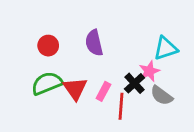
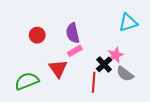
cyan triangle: (166, 48) -> (128, 23), moved
green semicircle: (47, 83) -> (27, 81), moved
pink rectangle: (103, 91) -> (75, 51), moved, turned 32

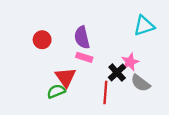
pink rectangle: (75, 51) -> (84, 57), turned 48
green semicircle: (27, 81) -> (56, 91), moved, size x0.7

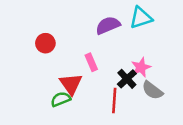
cyan triangle: (144, 26) -> (141, 18), moved
purple semicircle: (82, 37) -> (108, 25), moved, turned 80
pink rectangle: (84, 57) -> (91, 62), turned 49

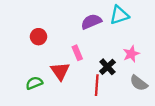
pink star: (141, 67) -> (131, 54), moved
gray semicircle: (152, 90) -> (139, 83), moved
green semicircle: (61, 99) -> (34, 83), moved

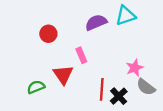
red circle: (38, 37) -> (48, 34), moved
pink star: (131, 54) -> (135, 68), moved
black cross: (107, 67) -> (119, 96), moved

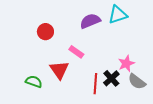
pink rectangle: (81, 55) -> (76, 52), turned -32
green semicircle: (36, 87) -> (34, 82), turned 42
black cross: (119, 96) -> (111, 78), moved

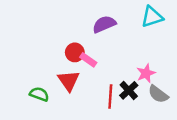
cyan triangle: (118, 15) -> (152, 17), moved
red circle: (45, 32) -> (75, 52), moved

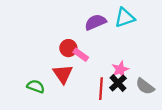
cyan triangle: (152, 17) -> (125, 18), moved
pink star: (146, 73) -> (120, 69), moved

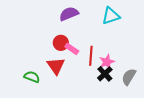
purple semicircle: (95, 22) -> (69, 14), moved
gray semicircle: (145, 86) -> (129, 77), turned 84
red line: (101, 89) -> (91, 56), moved

